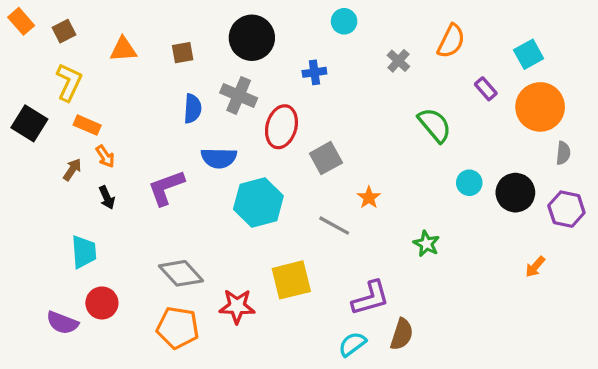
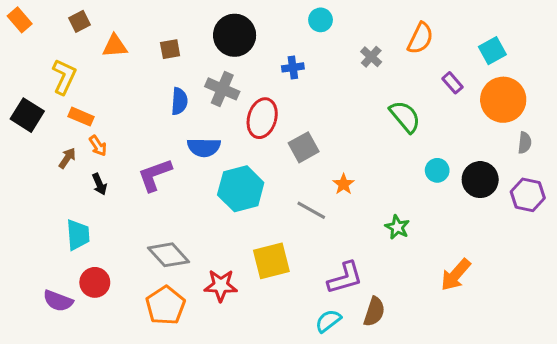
brown square: (64, 31) -> (79, 21), moved
orange arrow: (535, 267) -> (456, 275), moved, size x1.6
orange pentagon: (178, 328) -> (165, 305), turned 30

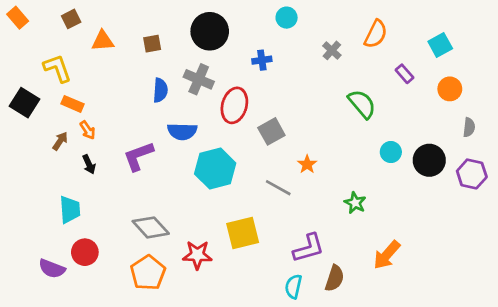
yellow L-shape: (64, 77) -> (57, 68), turned -44
orange circle: (503, 100) -> (450, 89), size x0.6
orange arrow: (456, 275) -> (387, 255), moved
cyan semicircle: (328, 321) -> (293, 286), turned -40

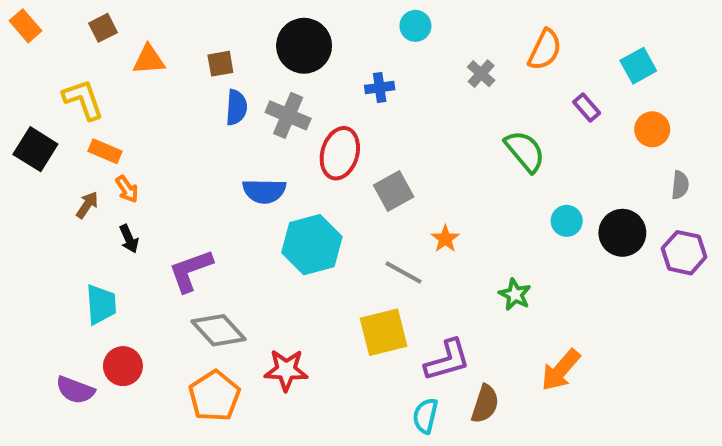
blue semicircle: (160, 90) -> (236, 107), moved
purple L-shape: (138, 156) -> (191, 271), moved
yellow square: (243, 233) -> (384, 332), moved

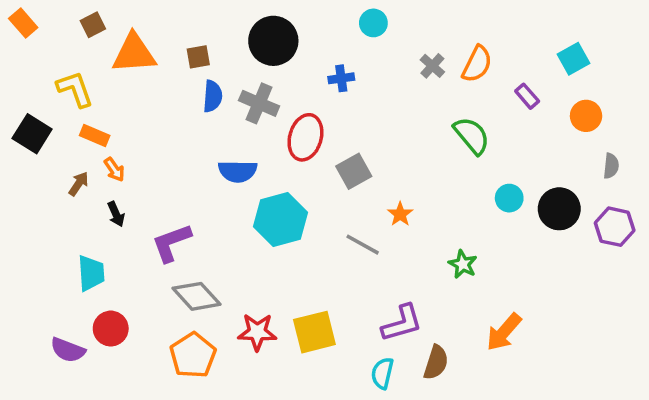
orange semicircle: (545, 50) -> (477, 64), moved
orange triangle: (149, 60) -> (134, 53), size x1.5
yellow square: (384, 332) -> (314, 332), moved

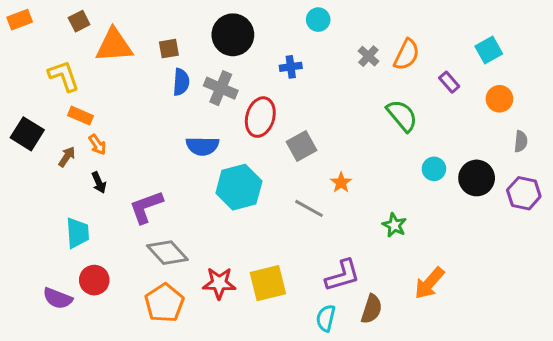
orange rectangle: (23, 23) -> (20, 20), turned -70
black square: (32, 134) -> (27, 134), moved

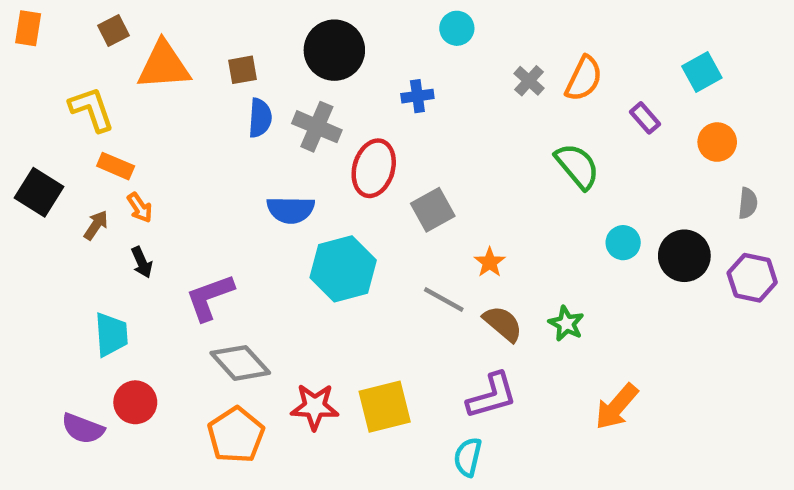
orange rectangle: (20, 20) -> (28, 28), turned -60
brown semicircle: (371, 309) -> (503, 324), moved, turned -68

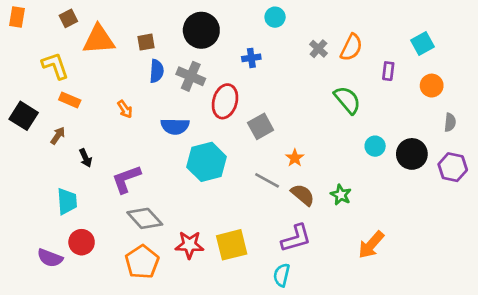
purple rectangle: (645, 118) -> (388, 71), turned 48
orange arrow: (140, 208) -> (125, 109), moved

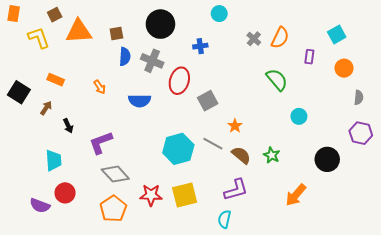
yellow L-shape: (55, 66) -> (39, 38), moved
black circle: (412, 154) -> (327, 159), moved
cyan hexagon: (207, 162) -> (178, 149), moved

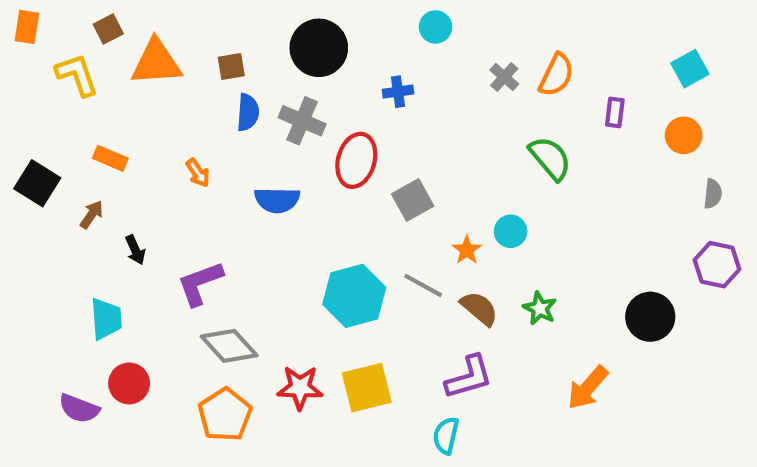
cyan square: (337, 35) -> (690, 69), moved
cyan circle: (299, 116) -> (511, 231), moved

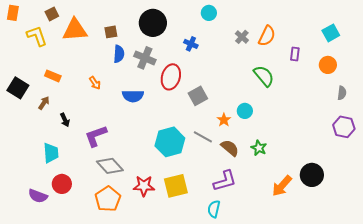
blue cross: (398, 92) -> (191, 44), turned 32
black circle: (650, 317) -> (312, 175), moved

